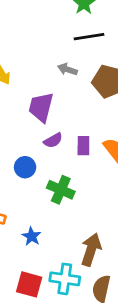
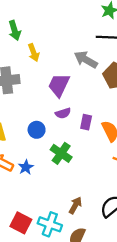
gray arrow: (67, 69) -> (86, 60), size x1.5
blue star: (32, 236) -> (26, 167), moved
brown arrow: (91, 250) -> (75, 205), size x0.7

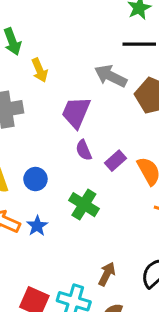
purple semicircle: (63, 113) -> (84, 150), turned 88
purple rectangle: (86, 122) -> (115, 161), turned 40
blue circle: (37, 130) -> (35, 179), moved

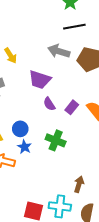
purple trapezoid: (76, 112) -> (40, 80), turned -85
blue star: (37, 226) -> (24, 147), moved

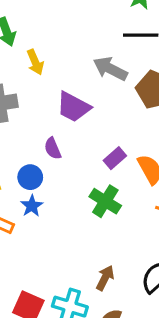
purple semicircle: (49, 104) -> (53, 148), moved
green cross: (56, 140) -> (105, 201), moved

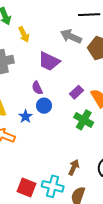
blue circle: (30, 177) -> (44, 106), moved
green cross: (105, 201) -> (84, 120), moved
blue star: (32, 206) -> (25, 116), moved

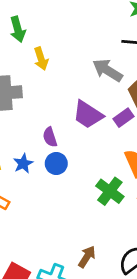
purple trapezoid: (49, 61) -> (88, 115), moved
purple rectangle: (76, 92) -> (124, 118), moved
blue star: (25, 116) -> (23, 163), moved

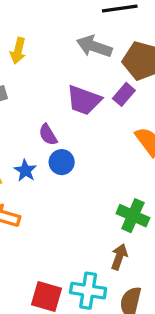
yellow arrow: (41, 59) -> (18, 51), turned 45
green cross: (110, 191) -> (133, 216), moved

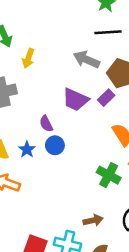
green cross: (133, 216) -> (109, 175), moved
brown arrow: (119, 257) -> (93, 220), turned 54

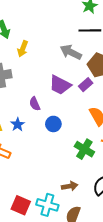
blue circle: (55, 145) -> (53, 124), moved

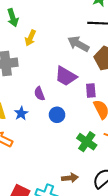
purple rectangle: (86, 85) -> (91, 91), moved, turned -56

